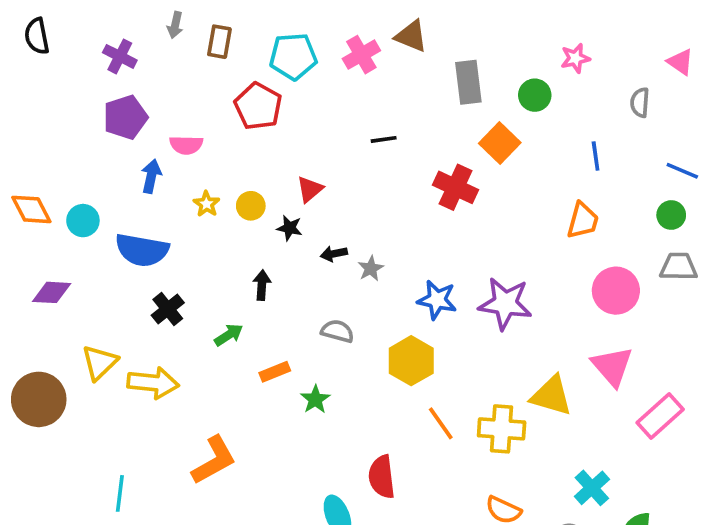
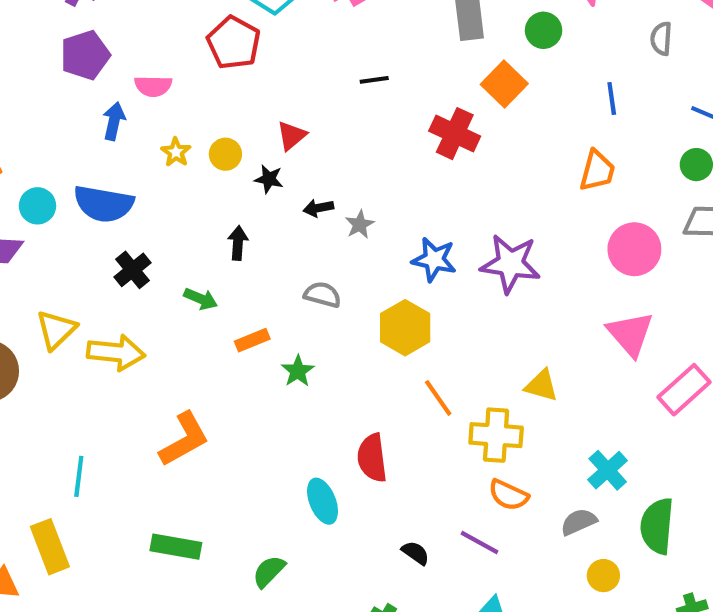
cyan circle: (83, 221) -> (37, 206), moved
green arrow: (229, 335) -> (201, 299), turned 56
yellow triangle: (551, 396) -> (541, 386), moved, size x0.7
yellow cross: (502, 429) -> (496, 435), moved

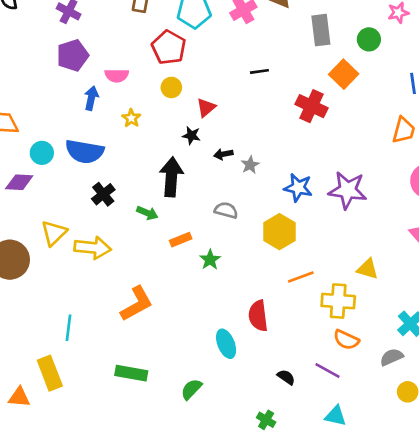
yellow circle: (225, 154) -> (171, 87), moved
black arrow: (238, 243) -> (171, 177), size x1.8
orange line: (438, 398) -> (301, 277), turned -75

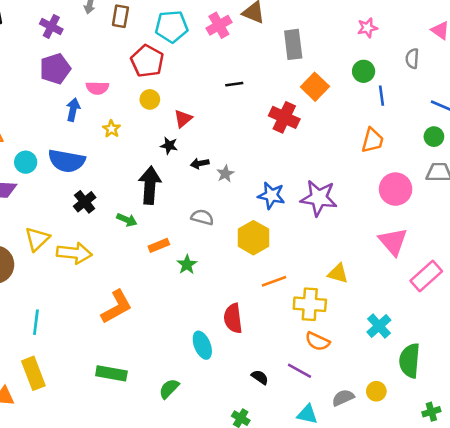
green circle: (369, 39) -> (364, 71), moved
cyan line: (69, 328) -> (36, 322), moved
gray semicircle: (392, 357) -> (343, 398), moved

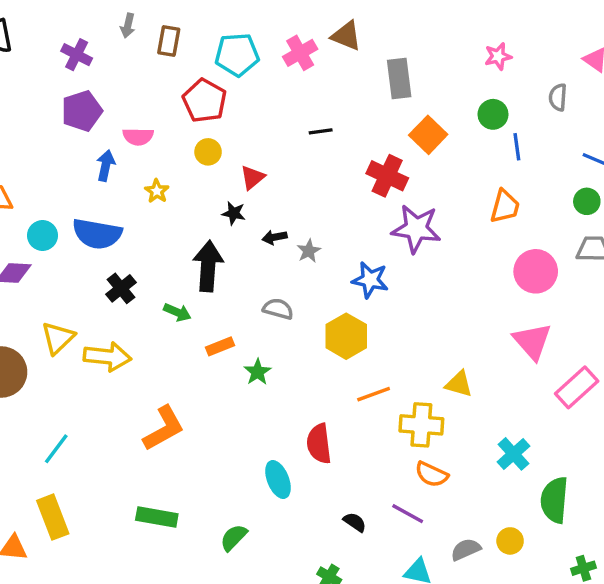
purple star: (319, 198) -> (416, 229), moved
cyan line: (36, 322) -> (56, 449), turned 30

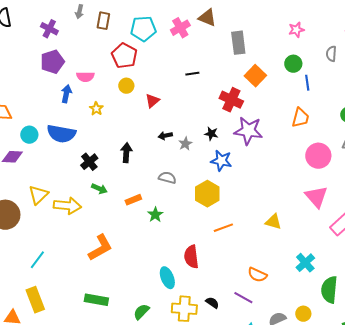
black star: (234, 213) -> (211, 134), moved
black arrow: (208, 266) -> (126, 153), size x0.7
black cross: (121, 288) -> (89, 162), moved
green arrow: (177, 312) -> (99, 189), moved
yellow cross: (421, 425) -> (184, 309), moved

